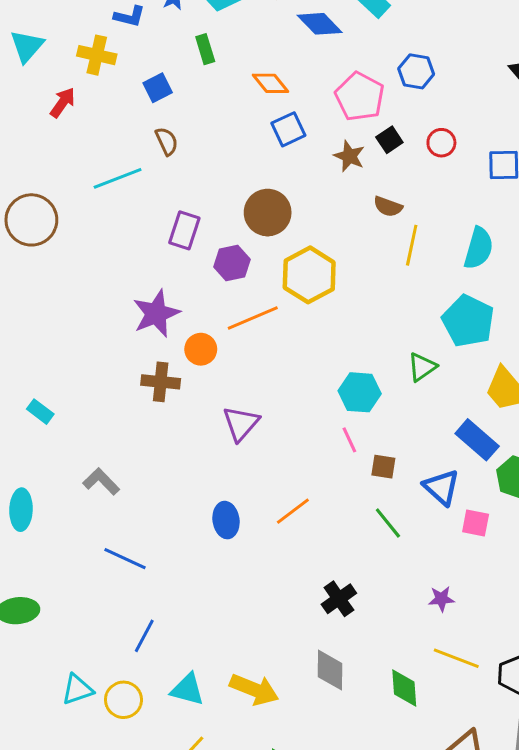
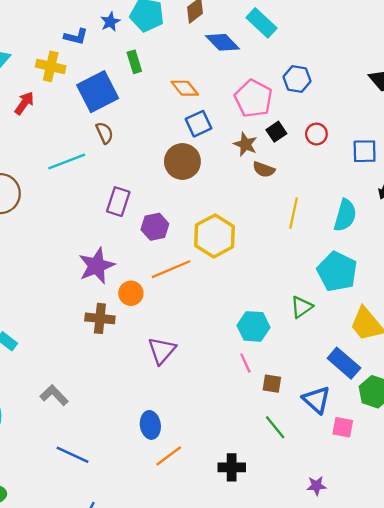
blue square: (158, 88) -> (98, 92), size x1.8
brown semicircle: (388, 207) -> (264, 170), moved
brown circle: (268, 213) -> (182, 162), moved
orange line: (293, 511) -> (169, 456), moved
black cross: (339, 599) -> (232, 467), moved, turned 35

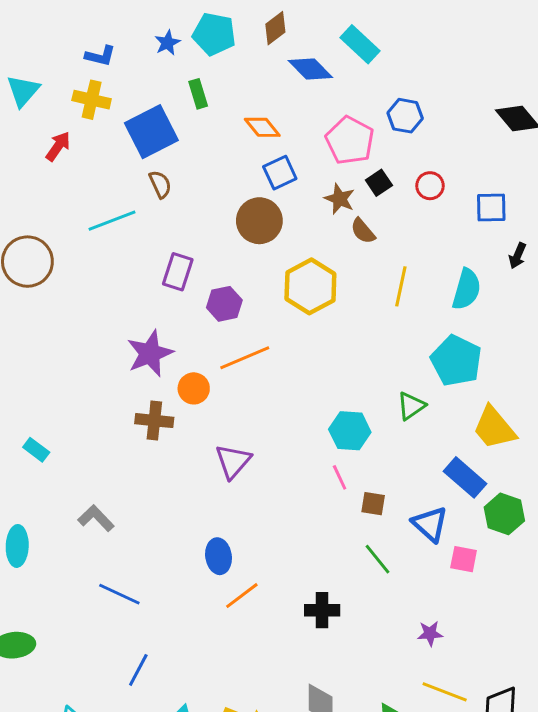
blue L-shape: (76, 37) -> (100, 56), moved
brown semicircle: (264, 170) -> (363, 231), turned 30
yellow hexagon: (214, 236) -> (310, 286), moved

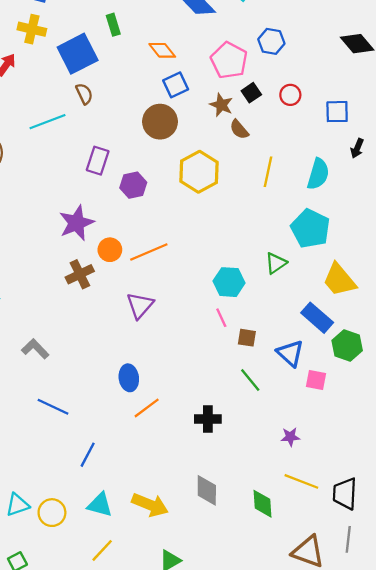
orange line: (245, 358) -> (149, 252), moved
brown cross: (154, 421) -> (80, 274), turned -32
blue line: (138, 670) -> (88, 455), moved

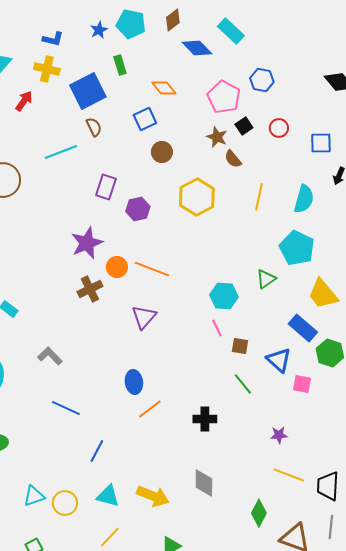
blue square: (176, 85) -> (145, 119), moved
brown circle: (160, 122) -> (162, 152), size x0.7
orange line: (149, 252) -> (152, 269), turned 44
green diamond: (262, 504) -> (259, 513), moved, turned 32

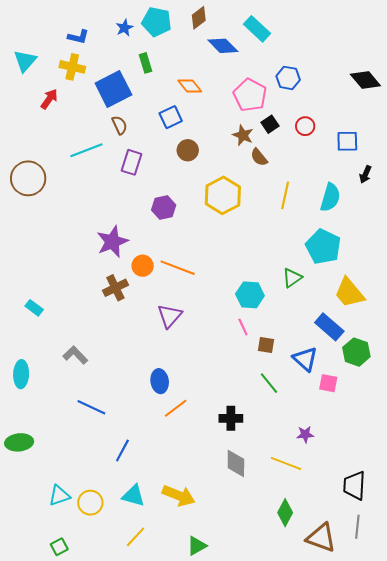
purple rectangle: (106, 187) -> (132, 162), moved
yellow line: (289, 475) -> (286, 463), moved
gray diamond: (204, 483) -> (236, 463), moved

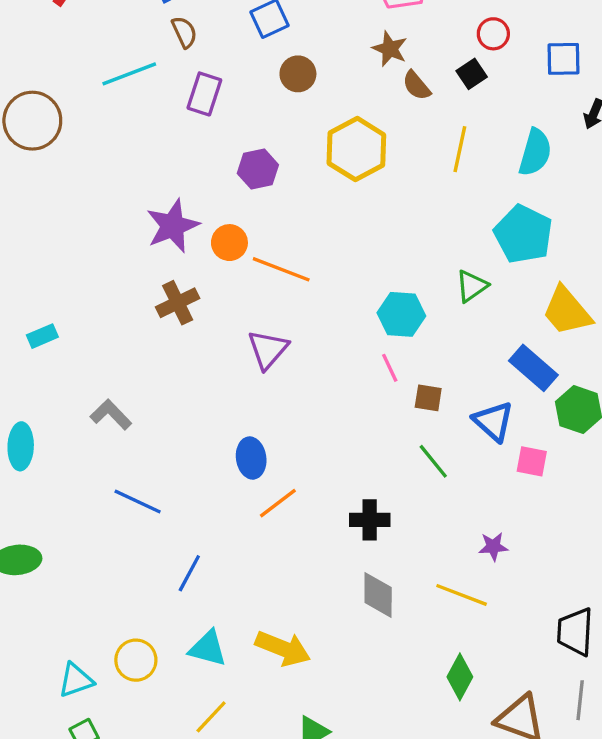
black square: (270, 124) -> (472, 74), moved
orange circle: (143, 266) -> (229, 243), moved
cyan rectangle: (34, 308) -> (42, 336), turned -60
cyan triangle: (59, 496) -> (76, 680), moved

